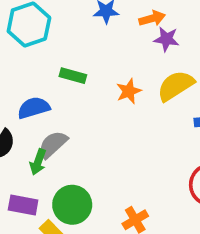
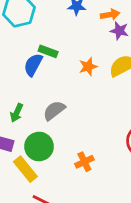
blue semicircle: (34, 108) -> (33, 65), moved, turned -50
gray semicircle: (53, 144) -> (54, 110), moved

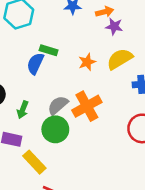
green circle: (39, 146) -> (55, 129), moved
orange cross: (84, 162) -> (87, 106), moved, size x1.6

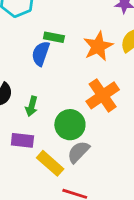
orange star: (87, 62) -> (98, 46), size x1.5
gray semicircle: (58, 105) -> (78, 152), moved

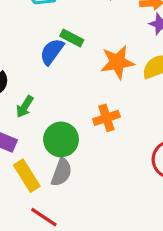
orange cross: (103, 95) -> (106, 118), size x0.7
gray semicircle: (78, 152) -> (61, 172), turned 140

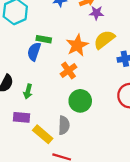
orange cross: (106, 118) -> (69, 71), moved
green circle: (61, 139) -> (80, 101), moved

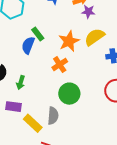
green rectangle: (44, 39) -> (38, 34), turned 40

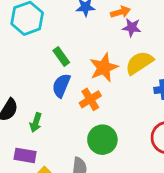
blue semicircle: (28, 45) -> (61, 86), moved

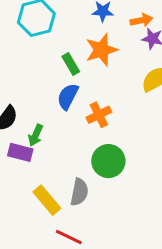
orange star: (104, 68) -> (101, 50), moved
purple rectangle: (25, 155) -> (20, 152), moved

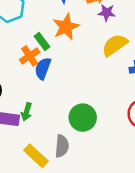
orange cross: (99, 115) -> (30, 56), moved
green arrow: (36, 135) -> (26, 112), moved

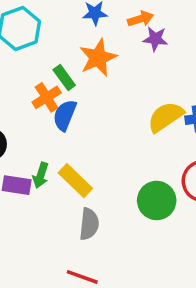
yellow semicircle: (115, 45) -> (166, 117), moved
green circle: (83, 118) -> (157, 200), moved
yellow rectangle: (36, 156) -> (75, 181), moved

